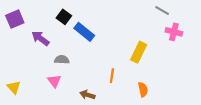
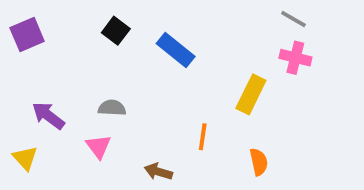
blue rectangle: (84, 32) -> (176, 50), moved
pink cross: (174, 32) -> (295, 58), moved
purple arrow: (40, 38) -> (48, 116), moved

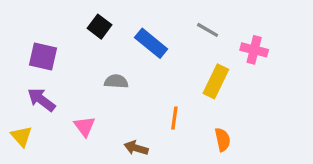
gray line: (293, 19) -> (208, 30), moved
purple square: (27, 35) -> (43, 57), moved, turned 36
gray semicircle: (112, 108) -> (116, 81), moved

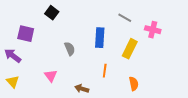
black square: (100, 27) -> (52, 13), moved
blue rectangle: (151, 43) -> (100, 38), moved, turned 54
gray semicircle: (116, 81) -> (70, 49), turned 64
purple arrow: (41, 100) -> (13, 56), moved

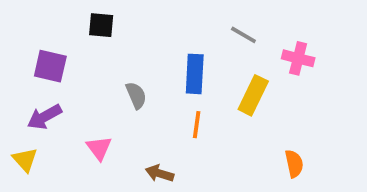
black square: (52, 13) -> (101, 25), turned -32
purple arrow: (13, 56) -> (44, 117), moved, turned -66
orange line: (105, 71) -> (197, 125), moved
orange semicircle: (134, 84) -> (294, 164), moved

